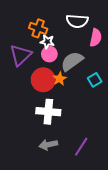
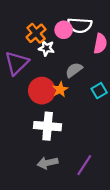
orange cross: (38, 28) -> (36, 33), turned 30
pink circle: (49, 54) -> (64, 30), moved
gray semicircle: (72, 61) -> (74, 70), size x0.7

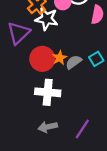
white star: (46, 48) -> (47, 19), size x1.5
gray semicircle: (74, 70) -> (74, 62), moved

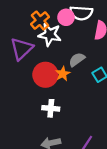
gray semicircle: (74, 62) -> (77, 60), moved
white cross: (48, 92) -> (51, 108), size x0.7

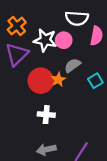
pink circle: (66, 17) -> (64, 40), moved
orange cross: (40, 21) -> (17, 26), moved

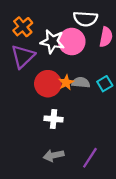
pink circle: (64, 40) -> (72, 42), size x1.5
gray semicircle: (72, 65) -> (81, 83), moved, turned 42

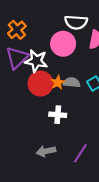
white star: (52, 42) -> (36, 61), moved
white cross: (54, 119) -> (58, 115), moved

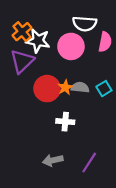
white star: (36, 61) -> (38, 41), moved

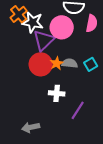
purple triangle: (22, 61) -> (44, 40), moved
gray arrow: (53, 160) -> (31, 127), moved
purple line: (89, 163) -> (78, 110), moved

